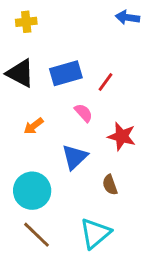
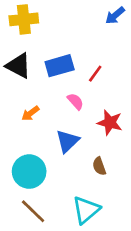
blue arrow: (128, 17) -> (115, 15), turned -48
yellow cross: (26, 22) -> (24, 19), size x1.5

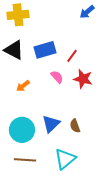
red star: (110, 123) -> (83, 79), moved
blue triangle: (67, 141) -> (51, 124), moved
brown line: (33, 211) -> (25, 160), turned -40

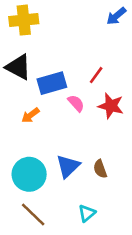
blue rectangle: (45, 50) -> (52, 83), moved
cyan triangle: (65, 159) -> (87, 213), size x0.6
brown line: (25, 160) -> (33, 215), turned 40

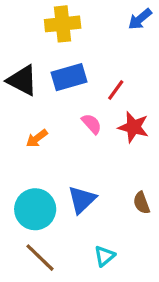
yellow cross: (24, 20) -> (63, 24), moved
blue rectangle: (52, 83) -> (69, 77), moved
brown semicircle: (100, 169) -> (142, 203), moved

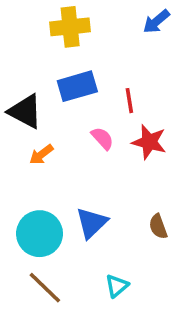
black triangle: (22, 80) -> (25, 111), moved
red line: (116, 90) -> (129, 101), turned -45

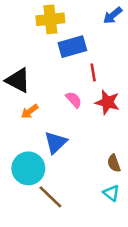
blue rectangle: (77, 86) -> (72, 47), moved
blue triangle: (92, 223) -> (56, 142), moved
cyan triangle: (117, 286) -> (111, 193), moved, turned -42
brown line: (45, 288) -> (50, 197), moved

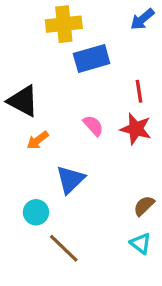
red line: (93, 72) -> (139, 91), moved
brown semicircle: (114, 163) -> (144, 206), turned 66
cyan circle: (28, 168) -> (36, 212), size x0.6

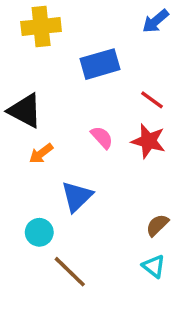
yellow cross: (64, 24) -> (41, 27), moved
red line: (139, 91) -> (152, 100), turned -45

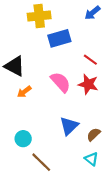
yellow cross: (41, 27) -> (39, 16), moved
pink semicircle: (102, 137) -> (60, 82), size x1.5
blue triangle: (77, 196) -> (69, 126), moved

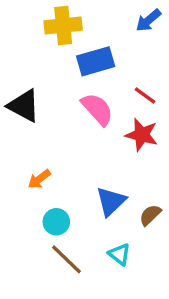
pink semicircle: (60, 82) -> (97, 109), moved
orange arrow: (24, 92) -> (39, 179), moved
cyan circle: (23, 139) -> (56, 222), moved
cyan triangle: (91, 159) -> (119, 254), moved

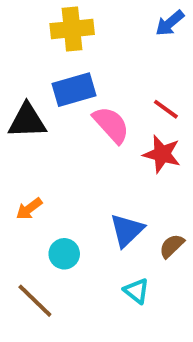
blue rectangle: (96, 61) -> (74, 90), moved
black triangle: (24, 106) -> (27, 121), turned -30
orange arrow: (39, 179) -> (29, 209), moved
brown line: (67, 259) -> (35, 301), moved

